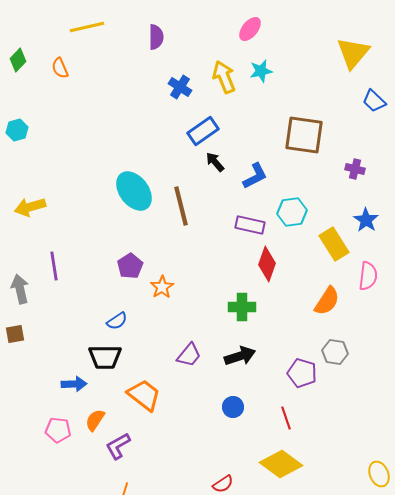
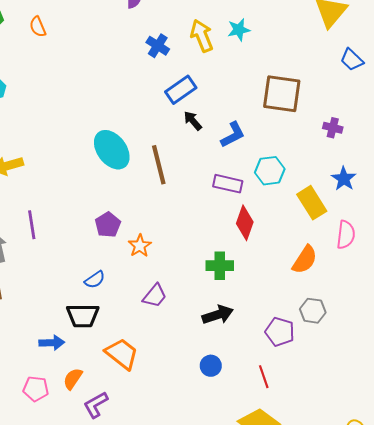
purple trapezoid: (189, 355) -> (155, 296), moved

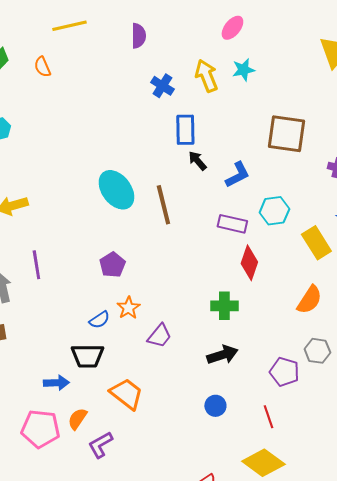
blue rectangle: (181, 90) -> (185, 130), turned -56
orange star: (140, 246) -> (128, 308), moved
pink pentagon: (36, 389) -> (40, 429), size x1.5

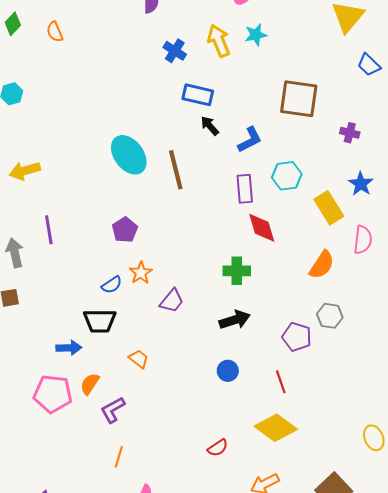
blue rectangle: (185, 130) -> (198, 95), turned -76
purple rectangle: (232, 224) -> (245, 189), turned 72
red diamond: (249, 263) -> (262, 228), turned -36
orange trapezoid: (126, 394) -> (139, 359), size x0.6

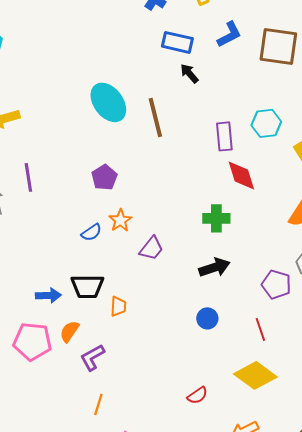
blue L-shape: (250, 140) -> (229, 34), moved
black trapezoid: (100, 321) -> (87, 286), moved
orange trapezoid: (139, 359) -> (118, 306), turned 55

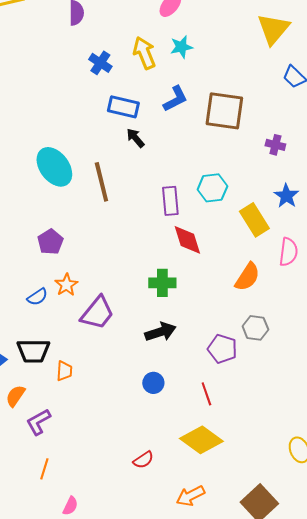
purple trapezoid: (151, 248) -> (97, 313), size x1.4

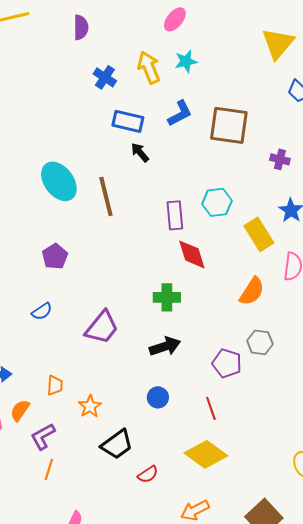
orange star: (66, 285) -> (90, 406), moved
black trapezoid: (33, 351) -> (117, 444), moved, turned -36
orange trapezoid: (64, 371) -> (55, 385), moved
orange line: (44, 469) -> (49, 469), moved

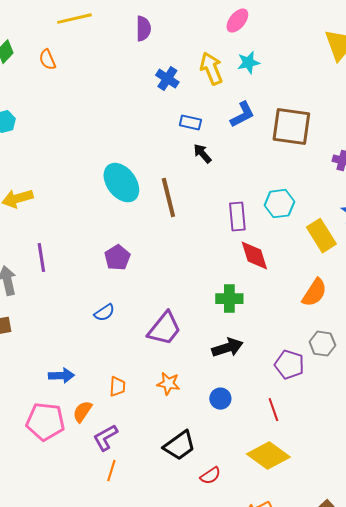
blue rectangle: (128, 121) -> (190, 123), size x0.7
orange star: (90, 406) -> (168, 384), moved, turned -30

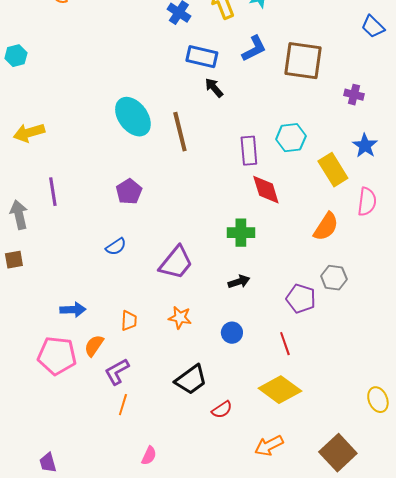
blue rectangle: (190, 123) -> (202, 57), size x1.4
black arrow: (227, 348) -> (239, 282), size x0.7

